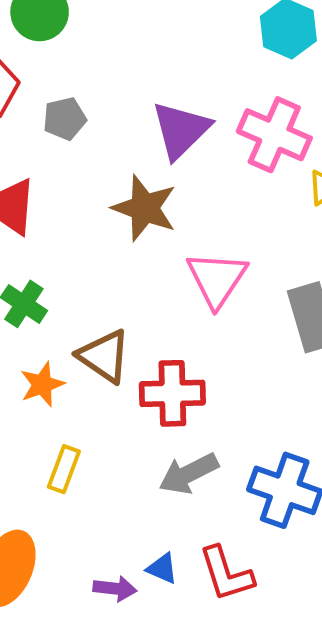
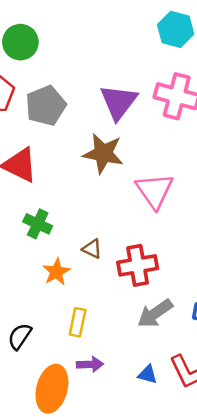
gray pentagon: (65, 119) -> (46, 106), size x1.5
brown triangle: (104, 356) -> (92, 249), size x0.6
purple arrow: (115, 589) -> (90, 364), moved

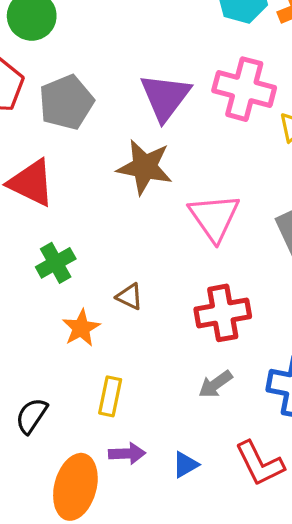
green cross: (38, 224) -> (56, 263), turned 36
red cross: (138, 265) -> (223, 313), moved
gray arrow: (155, 313) -> (215, 384), size x0.7
blue triangle: (147, 374) -> (185, 465), moved, turned -45

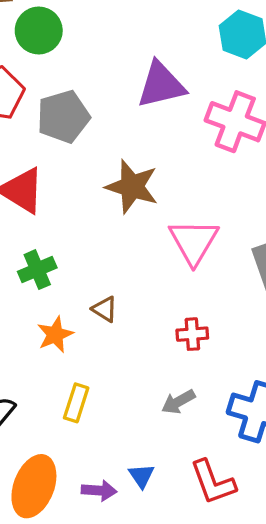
purple triangle: (165, 97) -> (161, 85), moved, turned 34
red cross: (223, 313) -> (192, 334), size x0.6
purple arrow: (127, 454) -> (99, 491), moved
blue triangle: (185, 465) -> (141, 476), turned -40

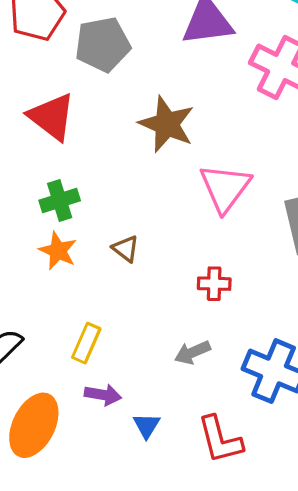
orange star: (55, 335) -> (58, 251), moved, turned -30
purple arrow: (99, 491) -> (103, 395), moved

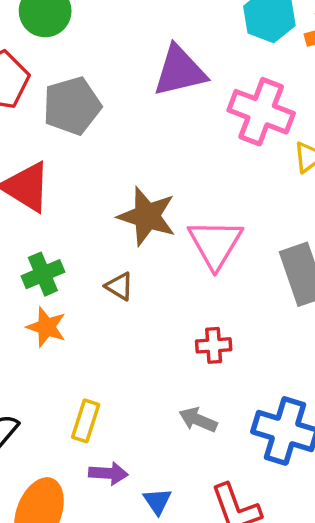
brown star: (167, 124) -> (147, 216), moved
brown triangle: (126, 249) -> (119, 286), moved
gray arrow: (193, 352) -> (198, 420), turned 52

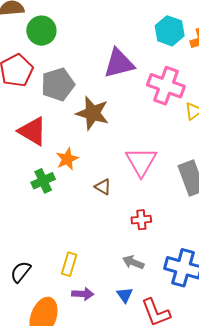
brown star: (147, 216) -> (92, 113), moved
brown triangle: (119, 286) -> (103, 187), moved
orange star: (46, 327) -> (67, 159), moved, turned 30
blue triangle: (157, 501) -> (125, 295), moved

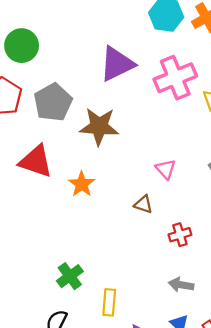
pink cross: (166, 86) -> (175, 78), turned -30
pink triangle: (141, 162) -> (166, 169), size x0.6
green cross: (43, 181) -> (70, 276), moved
brown triangle: (103, 187) -> (143, 204), moved

